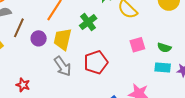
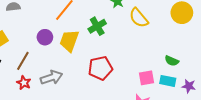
brown line: (19, 28) -> (23, 61), moved
pink square: (137, 45) -> (147, 78), moved
gray arrow: (63, 66) -> (51, 77), moved, turned -80

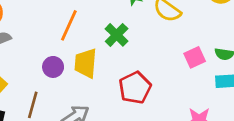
pink square: (147, 78) -> (195, 57), moved

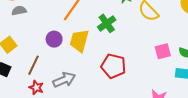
red pentagon: (135, 88) -> (113, 66), turned 30

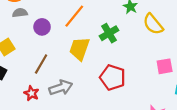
purple circle: (54, 39) -> (42, 27), moved
brown line: (33, 65) -> (41, 64), moved

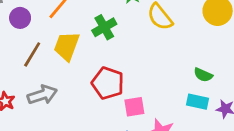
brown line: (41, 64) -> (32, 54), moved
pink square: (165, 66) -> (134, 107), moved

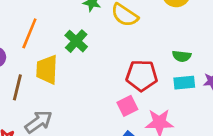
red pentagon: (108, 83) -> (142, 76), moved

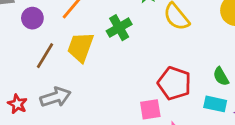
green semicircle: (182, 56) -> (221, 76), turned 36

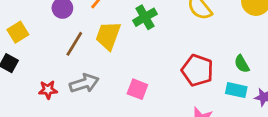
red star: (17, 104) -> (48, 90), turned -30
pink square: (150, 109) -> (137, 89), moved, turned 30

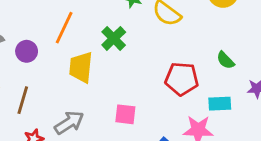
brown line: (74, 44) -> (23, 100), moved
cyan rectangle: (236, 90) -> (220, 104), moved

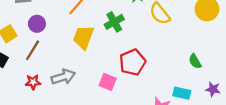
purple circle: (27, 51) -> (37, 24), moved
red pentagon: (182, 79) -> (132, 62), moved, turned 30

